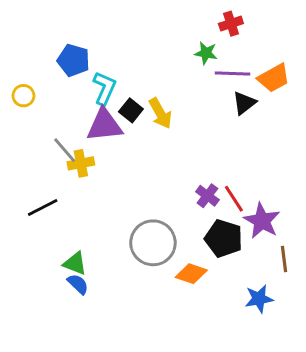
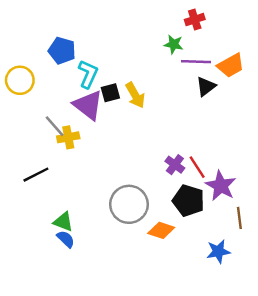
yellow circle: (23, 96) -> (20, 80), size x1.5
black square: (131, 110) -> (110, 93), turned 36
purple triangle: (104, 125) -> (88, 105), turned 44

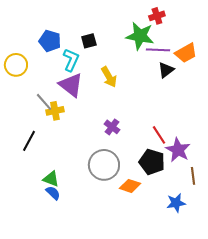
green star: (174, 44) -> (140, 36), size x1.8
black square: (110, 93) -> (89, 41), moved
purple cross: (175, 165) -> (112, 127), moved
black line: (36, 175) -> (29, 141), turned -35

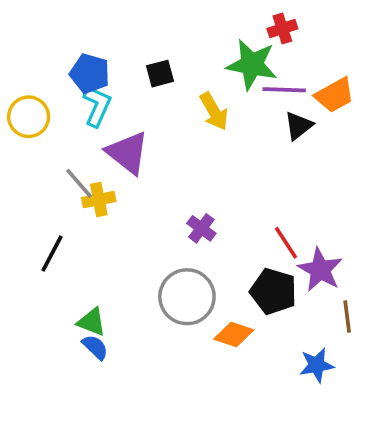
cyan L-shape: (71, 60) -> (97, 106), moved
yellow arrow: (109, 77) -> (214, 111), moved

